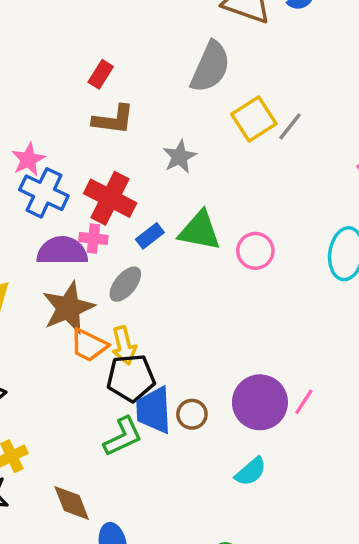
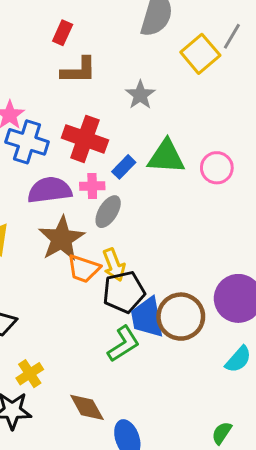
gray line: (290, 126) -> (232, 36), moved
pink cross: (93, 239) -> (92, 186), moved
brown circle: (192, 414) -> (181, 317), size x1.8

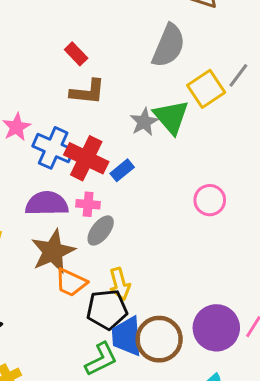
red rectangle: (63, 33) -> (76, 54), turned -75
blue cross: (27, 142) -> (53, 148), moved
green triangle: (166, 157) -> (171, 117), moved, turned 39
blue rectangle: (124, 167) -> (122, 170), moved
yellow arrow: (114, 265) -> (120, 284), moved

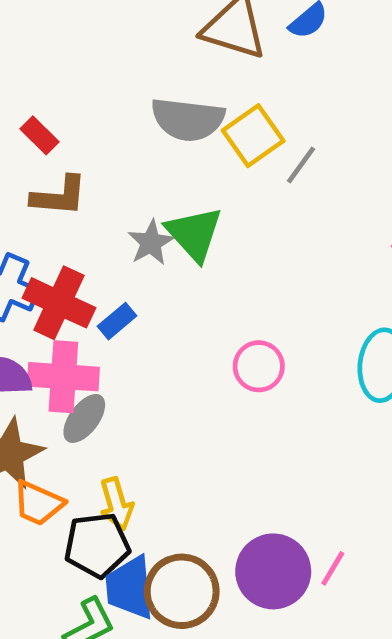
gray semicircle: (169, 46) -> (188, 119), turned 75
yellow square: (206, 89) -> (253, 136), moved
pink cross: (88, 204) -> (63, 377), size x1.8

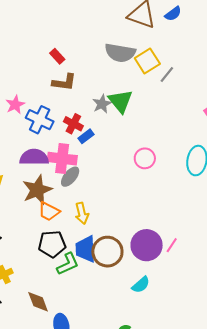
red cross: (59, 303) -> (73, 124), moved, size x0.7
black pentagon: (97, 545) -> (52, 244), moved

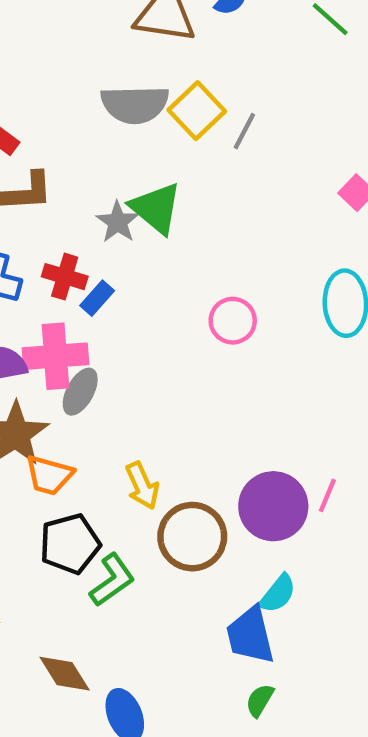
yellow arrow: (82, 213) -> (142, 486), moved
blue trapezoid: (86, 249) -> (250, 635), moved

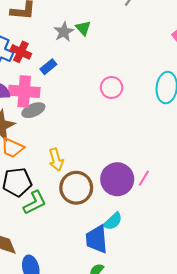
green triangle: (156, 208) -> (83, 28), size x0.6
red cross: (65, 277) -> (21, 52), moved
gray ellipse: (80, 392) -> (33, 110), turned 30

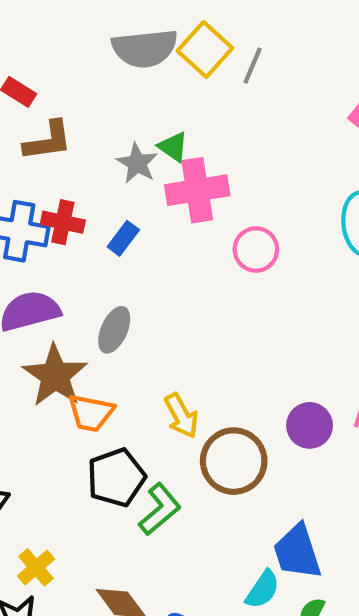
pink cross: (24, 91) -> (197, 190), moved
gray ellipse: (33, 110) -> (114, 330), turned -30
purple circle: (117, 179) -> (310, 425), size x0.7
cyan semicircle: (113, 221) -> (263, 589), moved

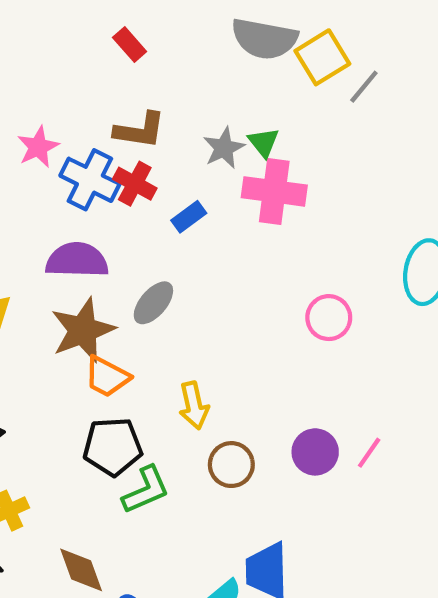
brown L-shape: (48, 141) -> (140, 130), moved
pink circle: (256, 249) -> (329, 318), moved
brown circle: (234, 461) -> (231, 465), size x0.7

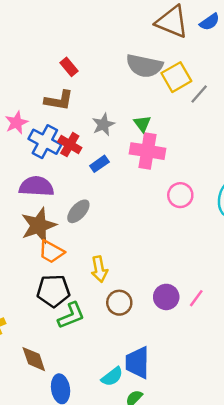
brown L-shape: (140, 130) -> (59, 100), moved
gray star: (224, 148) -> (103, 125), moved
pink circle: (329, 318) -> (180, 195), moved

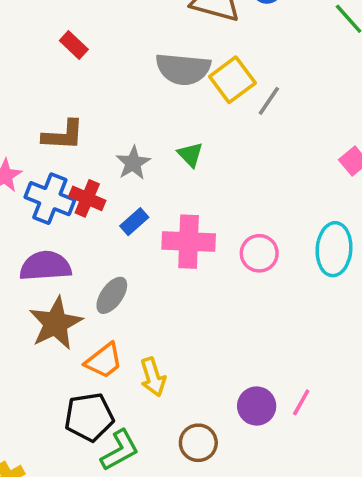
red rectangle: (69, 67) -> (74, 45), moved
pink cross: (147, 151) -> (189, 242), moved
orange trapezoid: (51, 252) -> (104, 361), moved, turned -60
brown circle: (119, 303) -> (198, 443), moved

